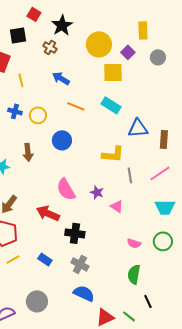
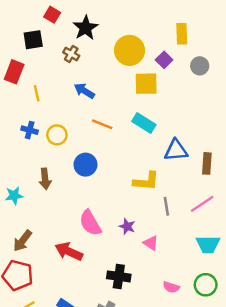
black cross: (75, 233) -> (119, 276), moved

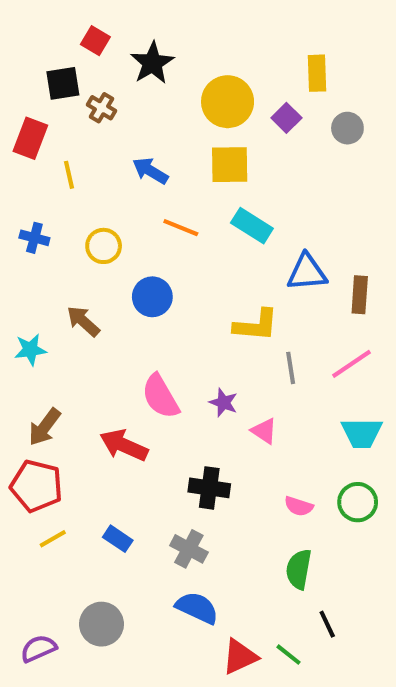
brown cross: (71, 54) -> (101, 108), moved
yellow square: (146, 84) -> (230, 165), moved
blue cross: (30, 130) -> (34, 238), moved
brown arrow: (45, 179) -> (83, 321), turned 138

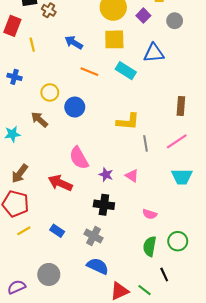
yellow circle: (104, 246) -> (50, 92), moved
blue triangle: (307, 272) -> (154, 53), moved
purple star: (223, 403) -> (106, 175), moved
green circle: (358, 502) -> (178, 241), moved

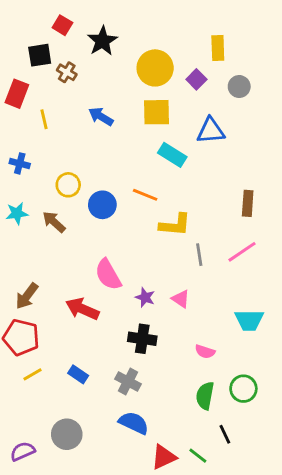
orange line: (89, 72) -> (145, 195), moved
cyan star: (12, 134) -> (17, 213), moved
cyan trapezoid: (182, 177) -> (249, 320), moved

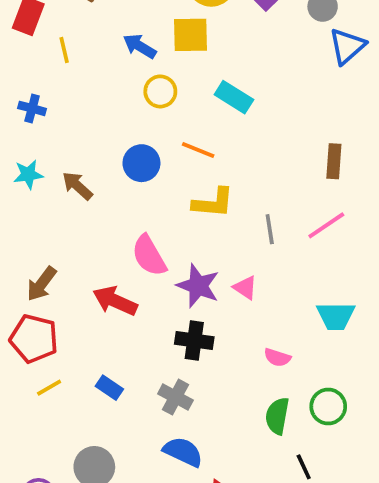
yellow square: (157, 112) -> (191, 35), moved
blue triangle: (211, 131) -> (347, 46), moved, turned -36
yellow circle: (68, 185) -> (160, 91), moved
yellow L-shape: (175, 225) -> (213, 203), moved
purple star: (145, 297) -> (198, 286), size x1.6

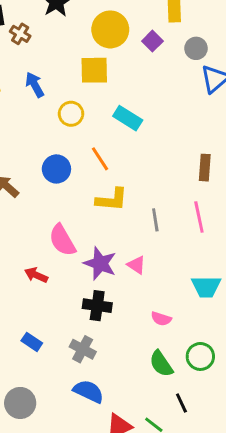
blue arrow: (140, 46) -> (35, 85), moved, turned 30
orange line: (198, 150) -> (100, 159), turned 35
pink line: (326, 225) -> (199, 217), turned -68
red arrow: (115, 301) -> (36, 275), size x0.7
green semicircle: (277, 416) -> (161, 364), turned -44

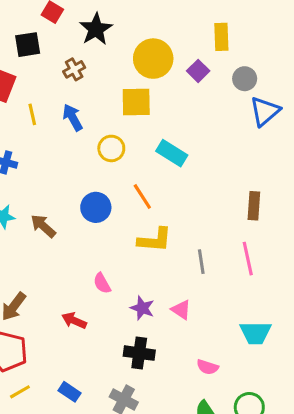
brown cross: (20, 34) -> (74, 69), moved, turned 30
pink semicircle: (62, 240) -> (102, 283), size x0.6
purple star: (100, 263) -> (142, 308), size x0.7

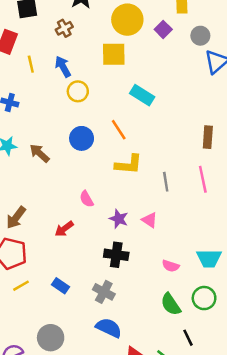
yellow circle: (111, 148) -> (78, 91), moved
red arrow: (74, 321) -> (64, 229), turned -60
cyan trapezoid: (255, 333) -> (209, 258), moved

